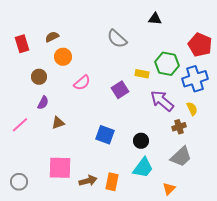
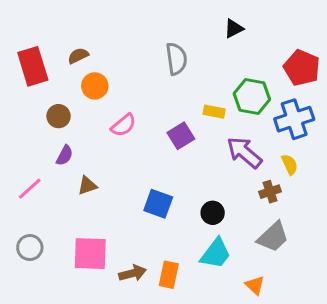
black triangle: (155, 19) -> (234, 29), turned -32
gray semicircle: (117, 39) -> (176, 59), turned -140
red rectangle: (22, 44) -> (33, 66), size x1.4
gray circle: (19, 182) -> (30, 248), moved
orange triangle: (169, 189) -> (255, 285), turned -32

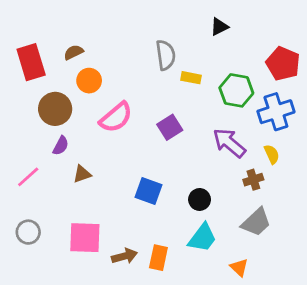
yellow rectangle: (214, 112) -> (191, 78), moved
brown circle: (59, 116) -> (55, 109), size x1.5
pink semicircle: (123, 125) -> (116, 117), size x1.4

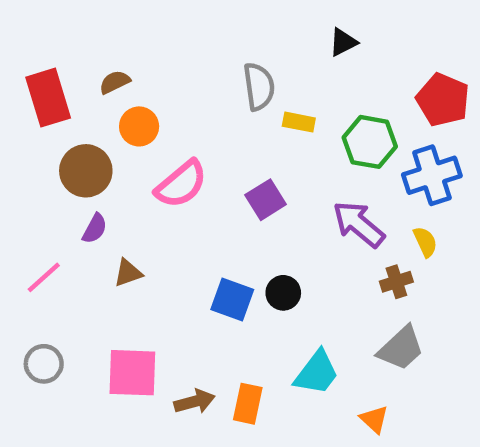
black circle: (200, 199) -> (283, 293), moved

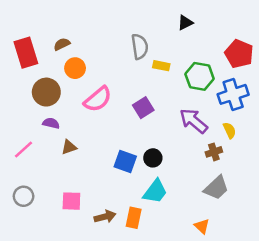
purple semicircle: (95, 228) -> (51, 123), turned -105
pink square: (132, 373) -> (71, 201), size x0.7
cyan trapezoid: (317, 373) -> (155, 191), moved

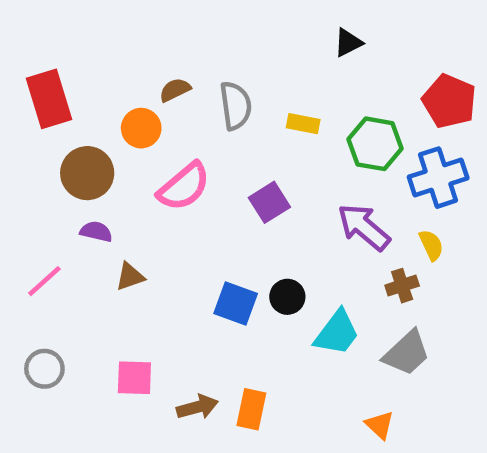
brown semicircle: (62, 44) -> (175, 90), moved
gray semicircle: (140, 47) -> (236, 106), moved
cyan trapezoid: (155, 191) -> (337, 333), moved

